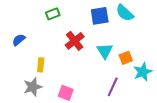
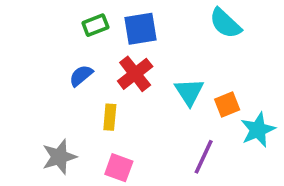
blue square: (100, 16) -> (141, 29), moved
blue semicircle: (19, 40) -> (81, 76), moved
yellow rectangle: (41, 65) -> (110, 117), moved

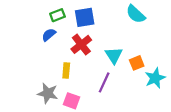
blue semicircle: (81, 76) -> (49, 35), moved
gray star: (59, 157) -> (48, 93), moved, turned 30
purple line: (204, 157) -> (104, 82), moved

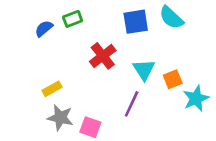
blue square: (85, 17) -> (136, 22), moved
blue semicircle: (49, 35) -> (44, 29), moved
yellow rectangle: (66, 71) -> (52, 89), moved, turned 56

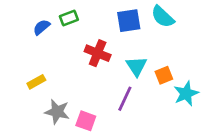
red cross: (103, 56) -> (98, 53), turned -30
yellow rectangle: (52, 89) -> (36, 82), moved

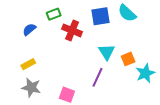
blue semicircle: (42, 27) -> (29, 29), moved
red cross: (98, 53) -> (72, 30), moved
gray star: (57, 112) -> (31, 87), moved

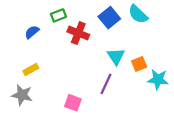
blue square: (101, 16) -> (109, 18), turned -30
cyan star: (145, 73) -> (158, 80), turned 30
gray star: (31, 87) -> (22, 95), moved

